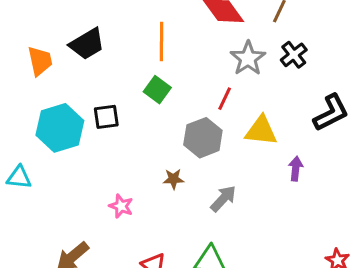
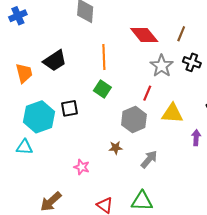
black cross: (294, 55) -> (192, 62), turned -30
cyan triangle: (19, 177) -> (24, 147), moved

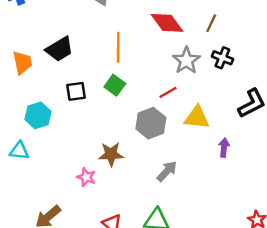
red line: (147, 93) -> (168, 92), turned 35
black square: (69, 108) -> (76, 91), moved
cyan hexagon: (39, 117) -> (38, 115), size x0.7
brown star: (116, 148) -> (111, 154), moved, size x1.5

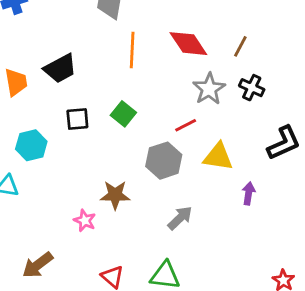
orange line: (118, 47) -> (132, 50), moved

